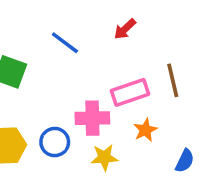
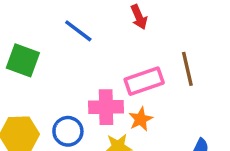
red arrow: (125, 29) -> (139, 17), turned -70
orange star: (145, 130) -> (141, 119), moved

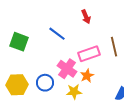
blue line: (78, 31) -> (57, 34), moved
pink cross: (106, 107) -> (67, 69), turned 36

